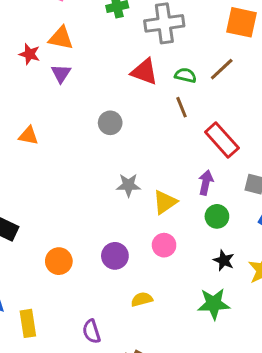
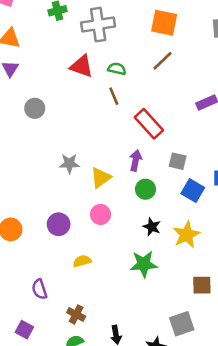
brown line: (222, 69) -> (163, 61), moved
gray circle: (110, 123) -> (35, 108), moved

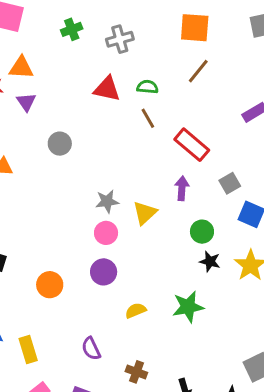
gray cross: (98, 25) -> (120, 39), size x0.7
gray square: (178, 161) -> (230, 183), turned -36
green circle: (145, 189) -> (202, 232), moved
pink circle: (101, 214) -> (106, 233), moved
green star: (144, 264) -> (188, 307), moved

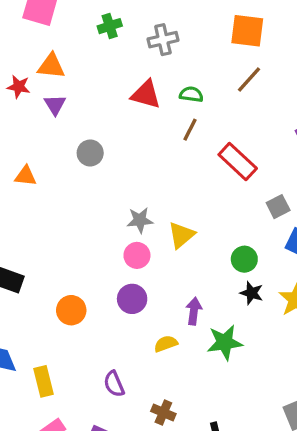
brown line: (148, 118) -> (190, 130), turned 54
purple arrow: (182, 188) -> (194, 311), moved

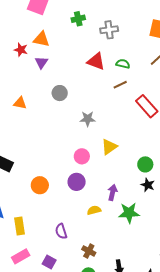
brown line: (190, 130) -> (120, 85), turned 32
gray star: (140, 220) -> (88, 119), moved

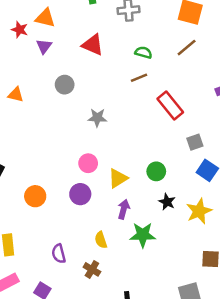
red triangle: (96, 61) -> (93, 45), moved
yellow triangle: (109, 147) -> (118, 178), moved
green circle: (145, 164) -> (156, 171), moved
yellow semicircle: (94, 210) -> (101, 240), moved, turned -96
brown cross: (89, 251) -> (92, 269), moved

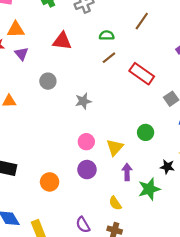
black star: (167, 202) -> (167, 167), moved

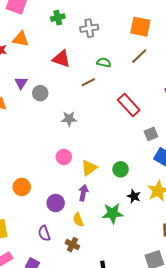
purple triangle: (21, 54) -> (21, 83), moved
brown line: (109, 58) -> (88, 82), moved
green circle: (146, 132) -> (121, 169), moved
purple circle: (87, 170) -> (56, 203), moved
purple arrow: (127, 172) -> (83, 193), moved

